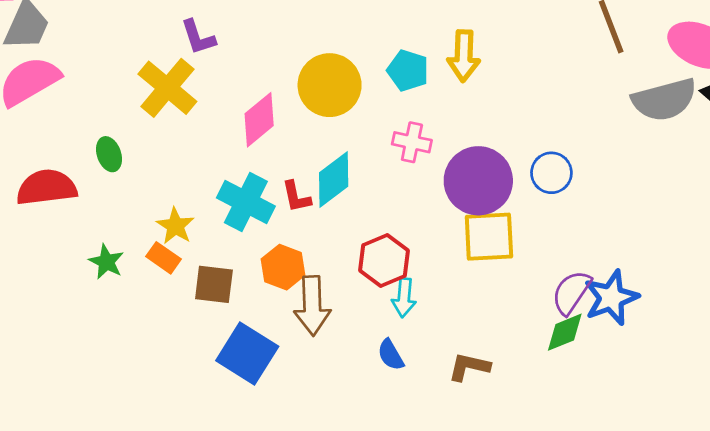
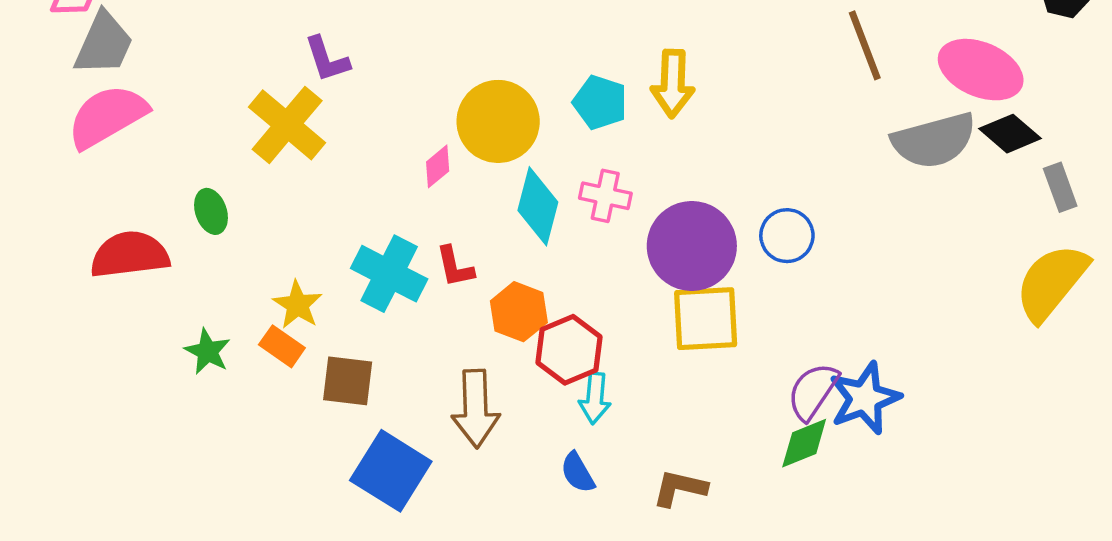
pink diamond: (259, 120) -> (438, 166), moved, size x0.6
cyan diamond: (334, 179) -> (538, 206), moved, turned -38
orange hexagon: (283, 267) -> (519, 312), moved

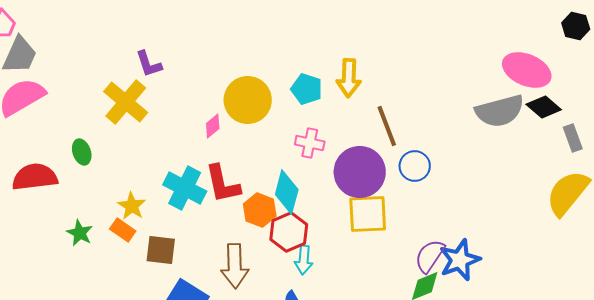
brown line: (865, 45) -> (387, 126), moved
cyan diamond: (538, 206) -> (287, 192), moved
red L-shape: (455, 267) -> (223, 184), size x1.6

